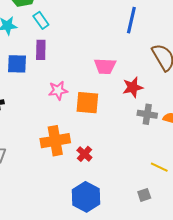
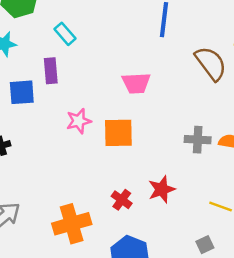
cyan rectangle: (41, 20) -> (65, 34), moved
red star: (133, 87) -> (162, 189), moved
orange cross: (55, 141) -> (72, 224), moved

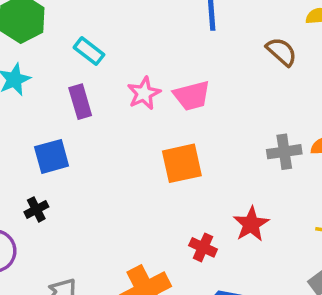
brown semicircle: (211, 63) -> (281, 52), size x0.7
blue square: (22, 92) -> (52, 156), moved
pink star: (79, 121) -> (144, 93), moved

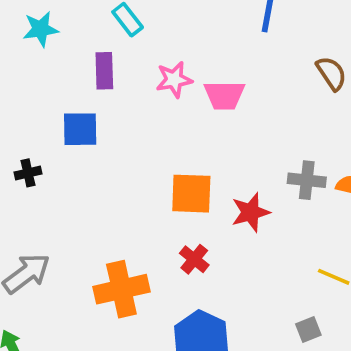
blue square: (52, 156) -> (80, 129), moved
orange square: (182, 163) -> (191, 194), moved
red star: (251, 224) -> (251, 212), moved

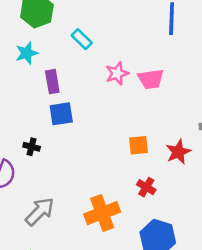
purple rectangle: (104, 71) -> (52, 82), moved
black cross: (28, 173) -> (32, 147), turned 35
orange square: (191, 194) -> (139, 145), size x0.7

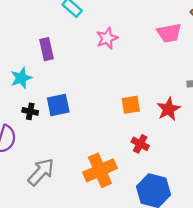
cyan star: (27, 53) -> (21, 78), moved
pink trapezoid: (151, 79) -> (169, 33), moved
blue square: (61, 114) -> (58, 105), moved

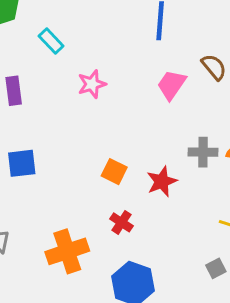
pink trapezoid: (169, 33) -> (171, 85), turned 130
orange square: (131, 105) -> (114, 172), turned 30

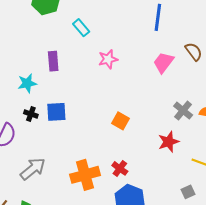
gray cross: (203, 152) -> (183, 111), turned 36
red star: (162, 181) -> (169, 142), moved
red cross: (122, 222) -> (120, 168), moved

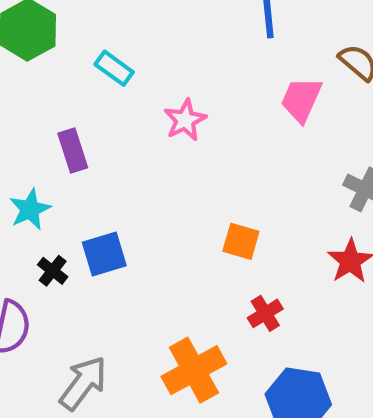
black cross: (31, 114) -> (53, 271), turned 32
red cross: (120, 168) -> (265, 313), moved, turned 35

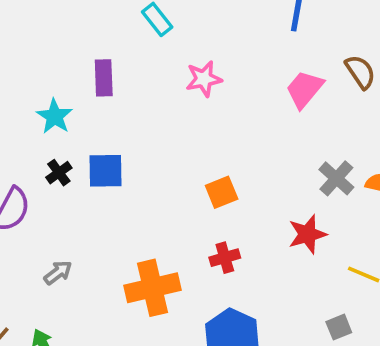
cyan star: (30, 209) -> (55, 116), turned -30
orange square: (241, 241) -> (222, 192), turned 36
gray arrow: (83, 383) -> (58, 273), size x0.6

